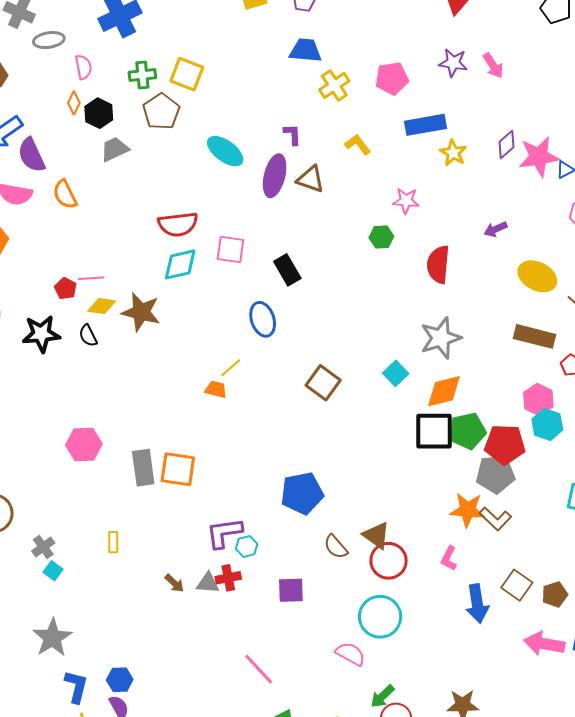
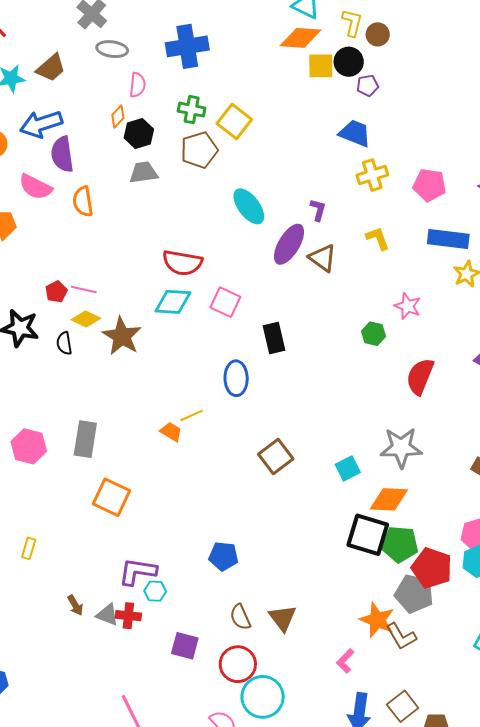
gray rectangle: (143, 468) -> (85, 439), moved
blue pentagon: (302, 493) -> (224, 556), size x0.7
red circle: (389, 561) -> (238, 664), moved

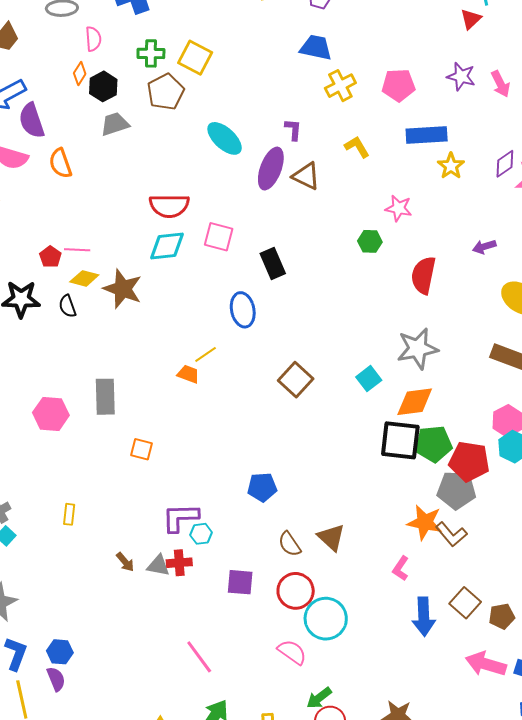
orange square: (112, 497) -> (141, 449), size x0.6

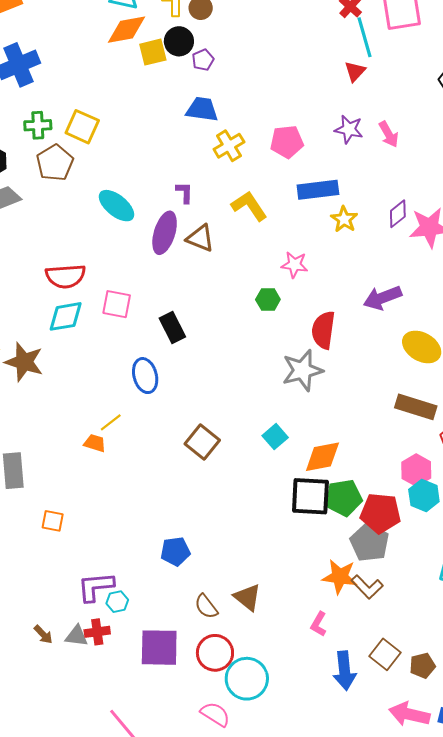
yellow L-shape: (357, 147) -> (249, 206), size x1.4
purple arrow: (484, 247) -> (382, 298), size x1.6
gray star: (417, 349) -> (302, 370), moved
gray pentagon: (456, 490) -> (369, 542), turned 30
purple square: (240, 582) -> (159, 648), size x1.5

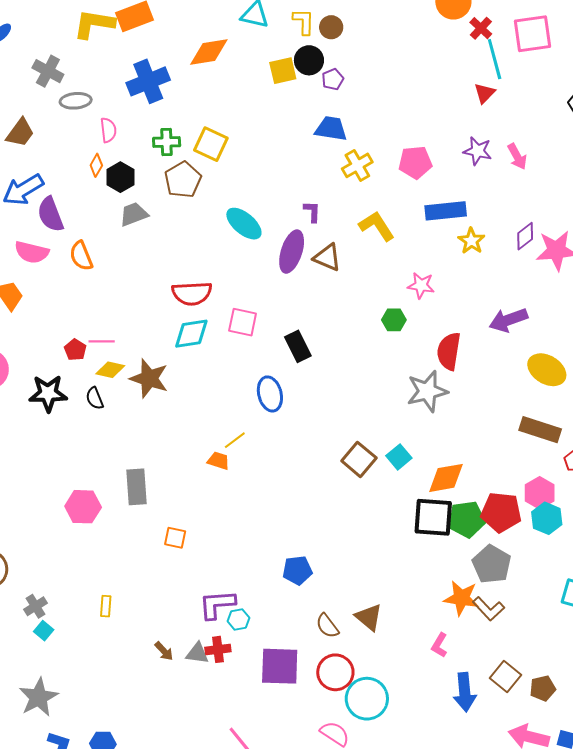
orange diamond: (126, 30) -> (209, 52), moved
brown square: (202, 442) -> (359, 459), moved
red pentagon: (381, 513) -> (501, 512), moved

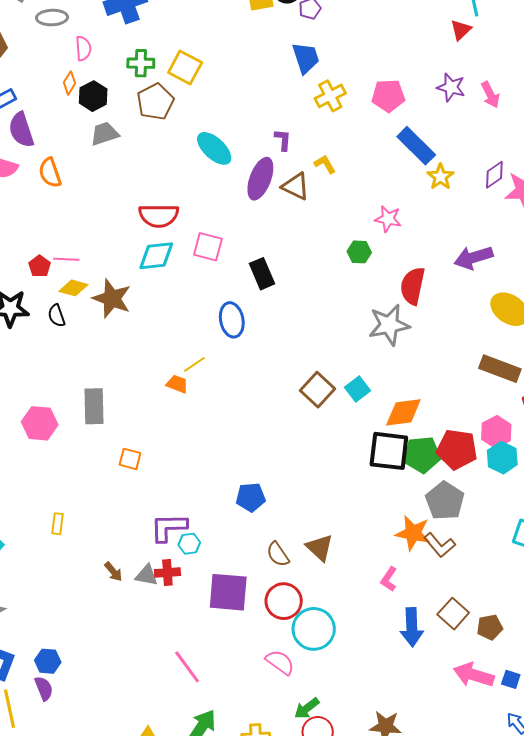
blue trapezoid: (331, 129) -> (306, 58), turned 60
blue rectangle: (446, 211) -> (416, 146), turned 48
yellow L-shape: (377, 226) -> (325, 164), moved, size x0.6

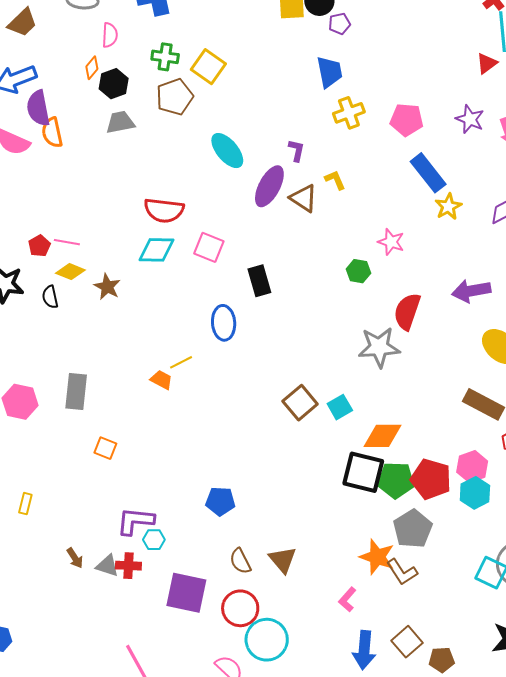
orange semicircle: (50, 173) -> (52, 133), moved
brown star: (112, 298) -> (107, 287), size x0.7

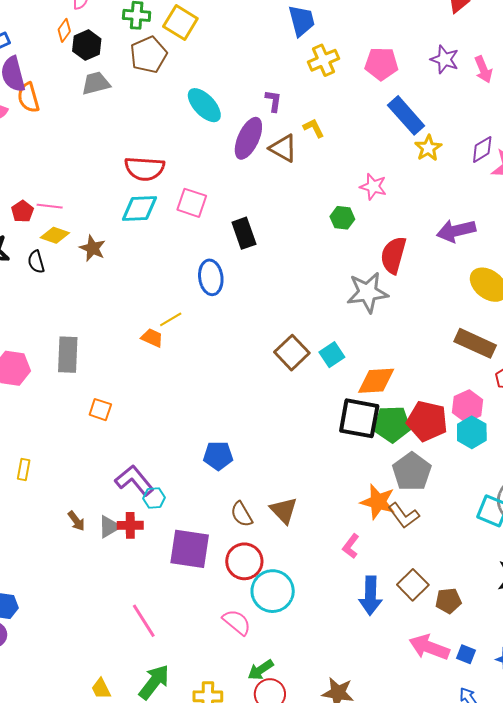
purple L-shape: (135, 521) -> (134, 480), turned 48
gray triangle: (107, 566) -> (109, 527), turned -45

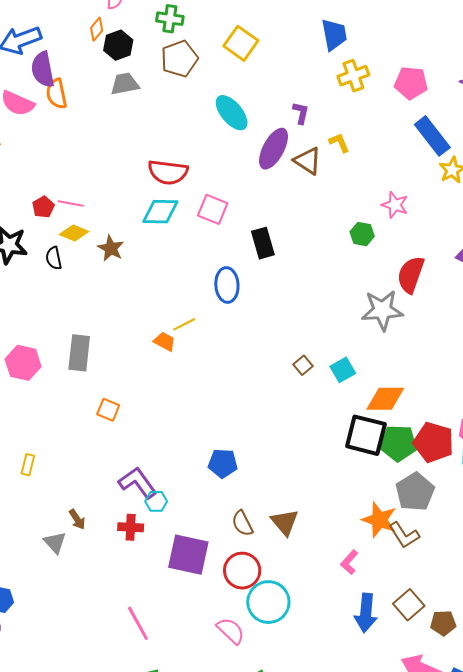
yellow square: (180, 22) -> (241, 43), moved
brown square: (292, 353) -> (303, 365), size x0.6
gray triangle: (109, 527) -> (55, 542), moved, turned -45

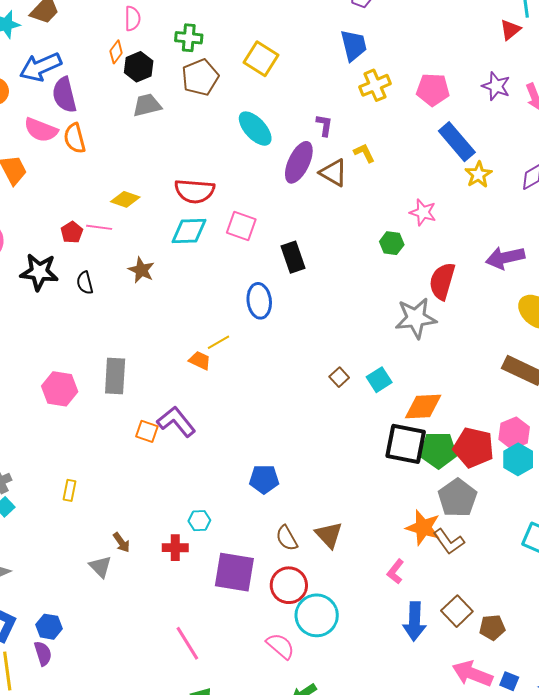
orange semicircle: (57, 94) -> (75, 138), moved
yellow diamond: (74, 233) -> (125, 199), moved
purple L-shape: (138, 483) -> (176, 422), moved

